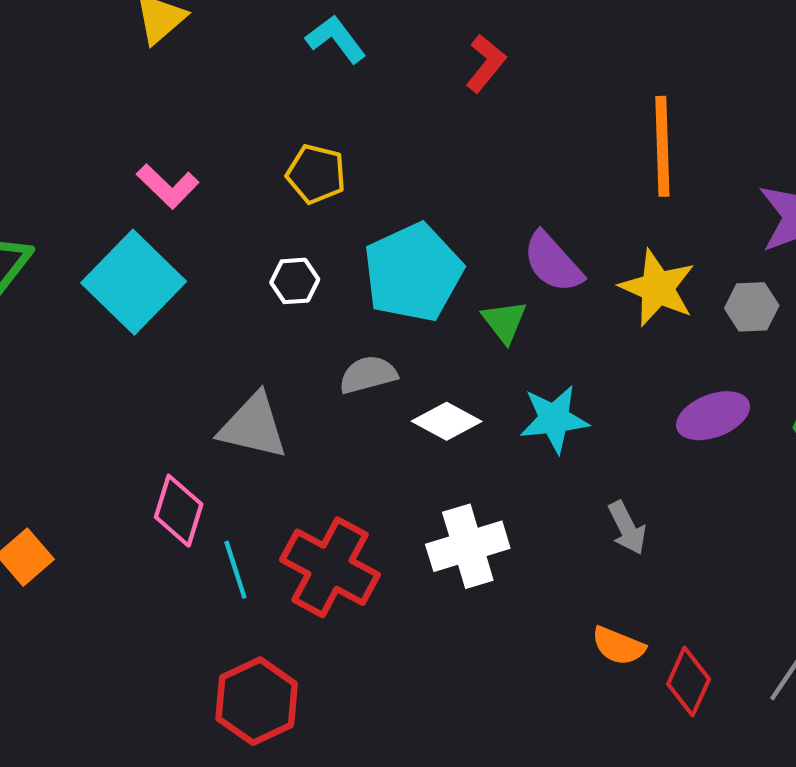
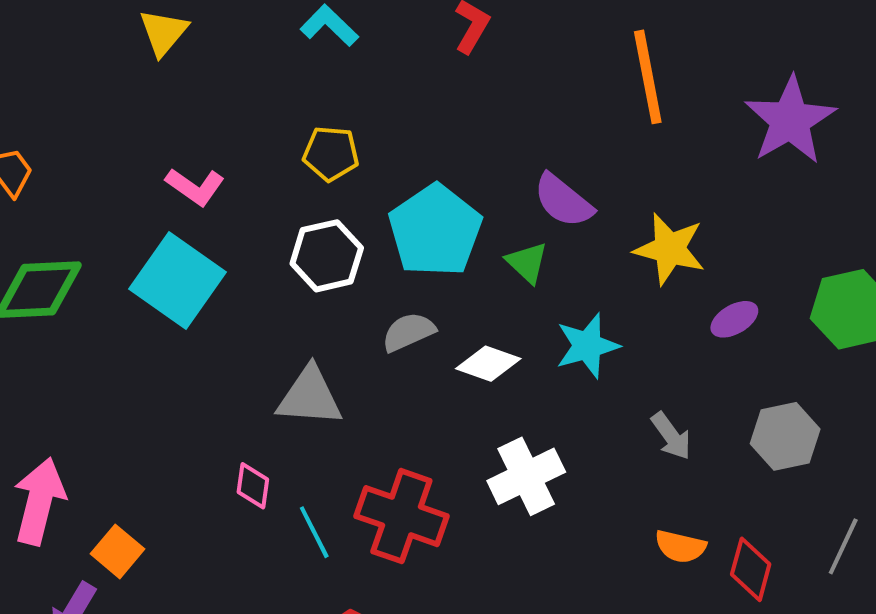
white hexagon: (295, 281) -> (327, 256), size x1.6
yellow star: (658, 288) -> (670, 249), moved
gray hexagon: (752, 307) -> (785, 436), moved, size x1.4
purple ellipse: (713, 416) -> (734, 319), size x0.7
pink diamond: (179, 511) -> (253, 486), size x0.7

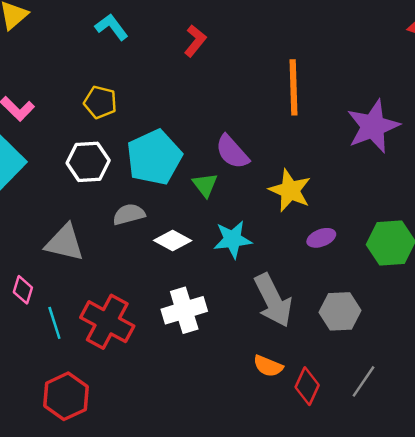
gray arrow: (671, 436) -> (273, 300), size x1.8

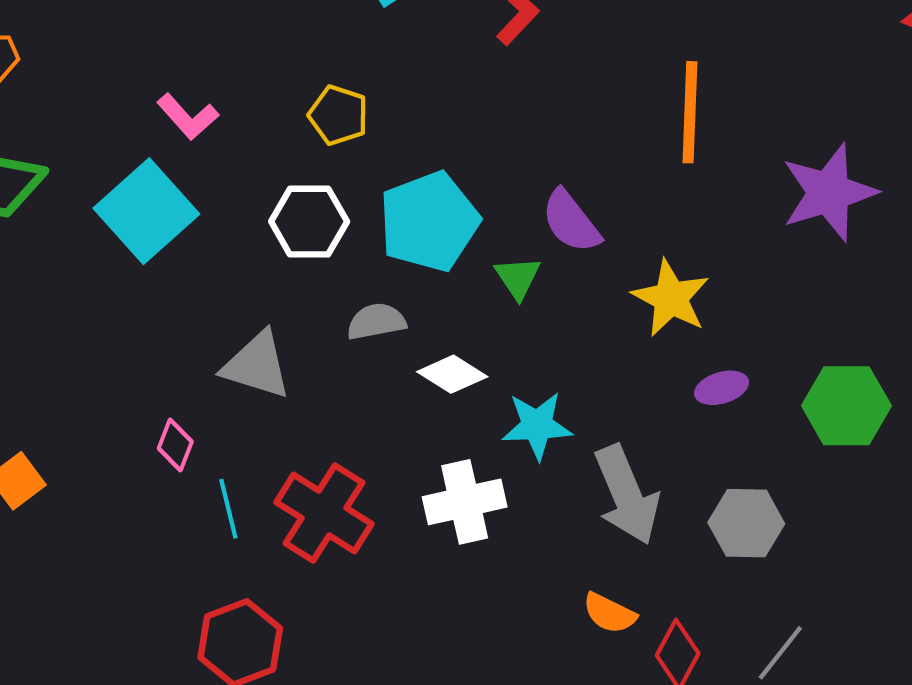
cyan star: (233, 239) -> (537, 426), moved

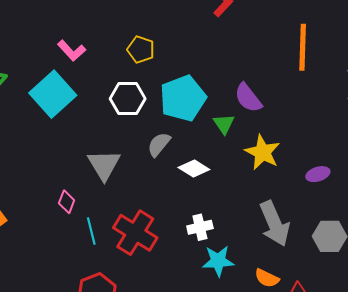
yellow star: (671, 298) -> (263, 152), moved
gray semicircle: (376, 321) -> (159, 144), turned -40
gray triangle: (257, 365) -> (104, 165), turned 42
cyan star: (537, 426) -> (218, 261), moved
white cross: (465, 502) -> (200, 227), size x0.7

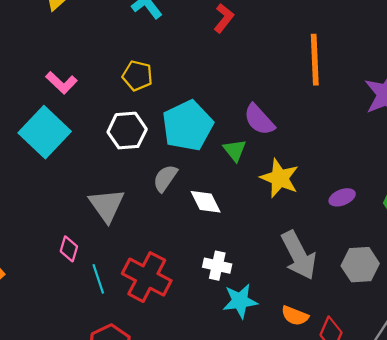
white diamond: (194, 168) -> (206, 202), turned 36
white cross: (200, 227) -> (217, 266), turned 30

